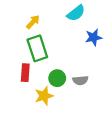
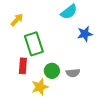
yellow arrow: (33, 22) -> (17, 20), moved

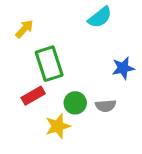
blue star: (85, 34) -> (123, 68), moved
red rectangle: (23, 66) -> (33, 96), turned 56

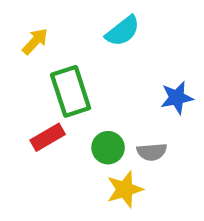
cyan semicircle: (100, 17) -> (123, 31), moved
yellow star: (58, 126) -> (125, 189), moved

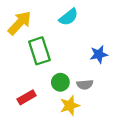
yellow arrow: (35, 41) -> (20, 23), size x1.6
red rectangle: (48, 137) -> (27, 97), moved

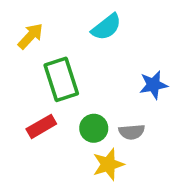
yellow arrow: (20, 23) -> (30, 36), size x0.7
red rectangle: (27, 97) -> (41, 126), moved

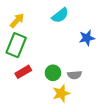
green rectangle: (61, 79) -> (16, 45), moved, turned 40
blue star: (153, 85) -> (87, 38), moved

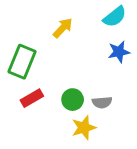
cyan semicircle: (60, 15) -> (115, 17), moved
yellow arrow: (17, 20) -> (63, 28), moved

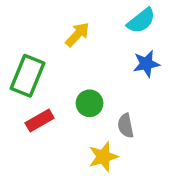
green circle: (73, 100) -> (89, 103), moved
gray semicircle: (102, 102) -> (126, 126), turned 84

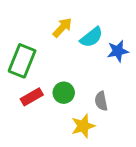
cyan semicircle: (141, 21) -> (91, 37), moved
green circle: (89, 103) -> (64, 93), moved

